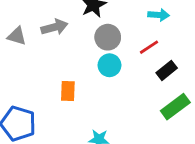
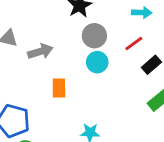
gray arrow: (54, 27) -> (40, 51), moved

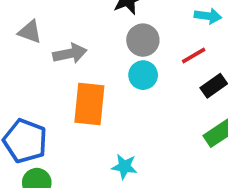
orange rectangle: (59, 88) -> (89, 104), size x1.6

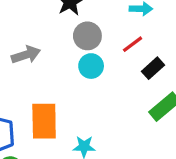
orange rectangle: (89, 104) -> (44, 121), moved

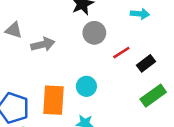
red line: (133, 44) -> (121, 53), moved
cyan circle: (91, 66) -> (86, 86), moved

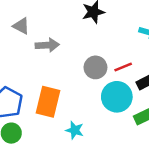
gray circle: (94, 33) -> (95, 67), moved
cyan circle: (86, 86) -> (117, 97), moved, size x1.5

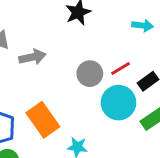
orange rectangle: (48, 102) -> (43, 120), turned -40

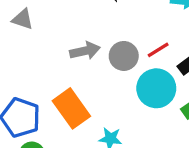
gray arrow: (32, 57) -> (85, 51), moved

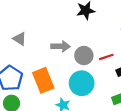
gray triangle: (23, 19) -> (20, 39), moved
cyan circle: (156, 88) -> (82, 83), moved

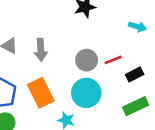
gray arrow: (61, 46) -> (41, 50), moved, turned 90

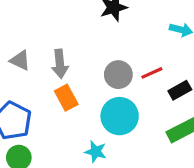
orange rectangle: (41, 93) -> (66, 98), moved, size x0.7

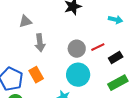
gray triangle: (20, 60) -> (25, 21), moved, turned -40
orange rectangle: (66, 98) -> (36, 75), moved

